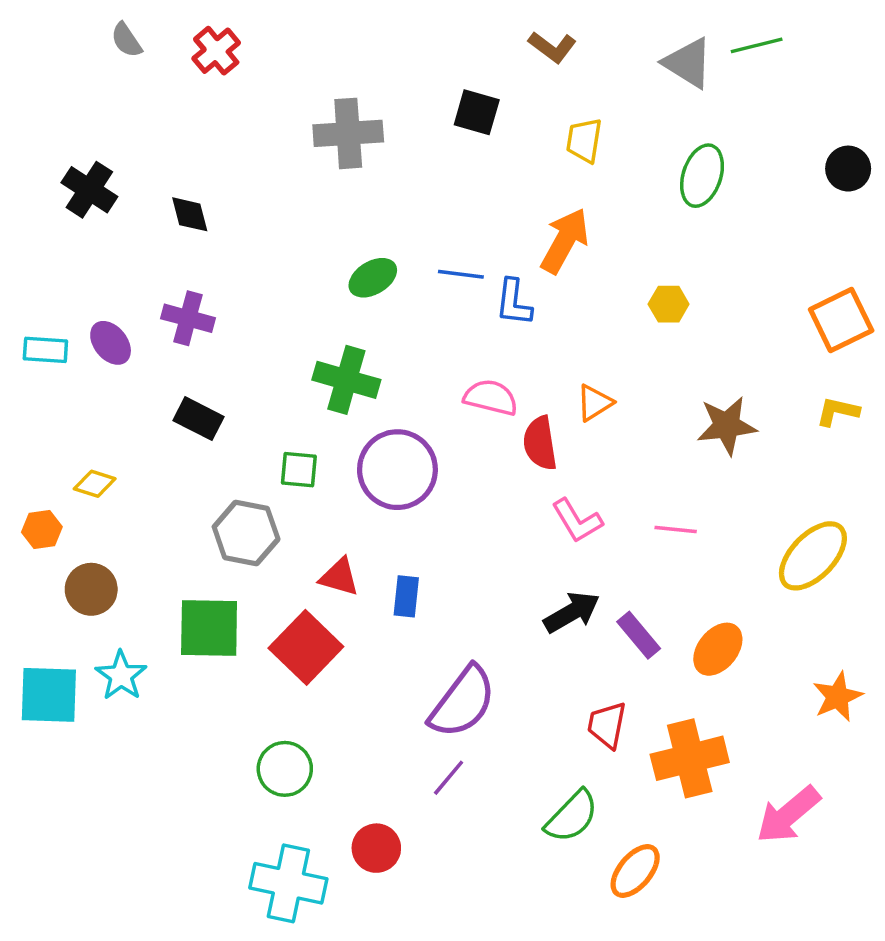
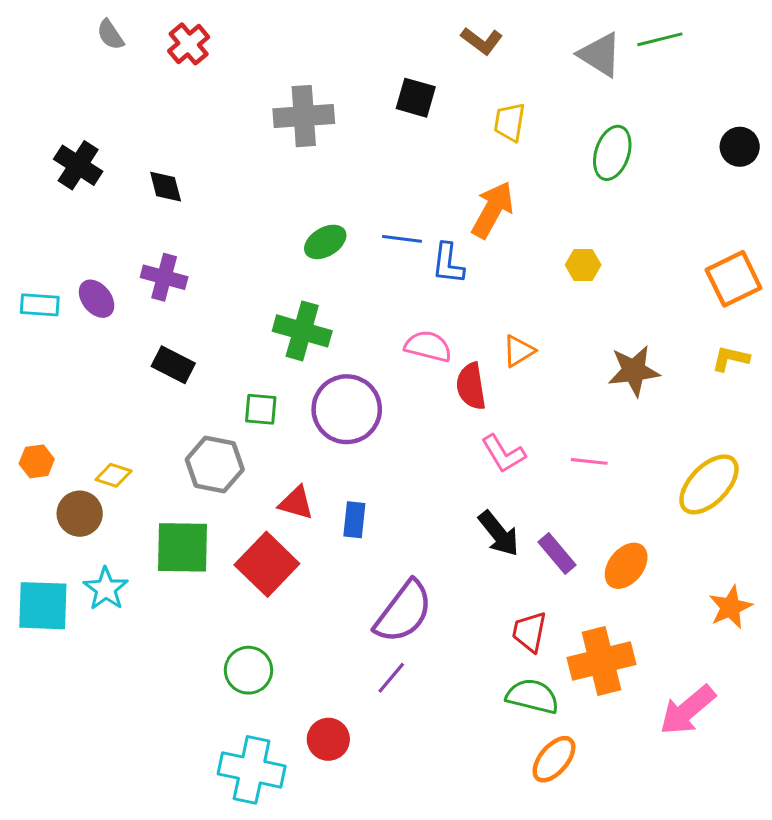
yellow diamond: (95, 484) -> (113, 475), moved
black arrow: (572, 612) -> (499, 534), turned 81
green semicircle: (572, 816) -> (532, 696), moved, turned -120

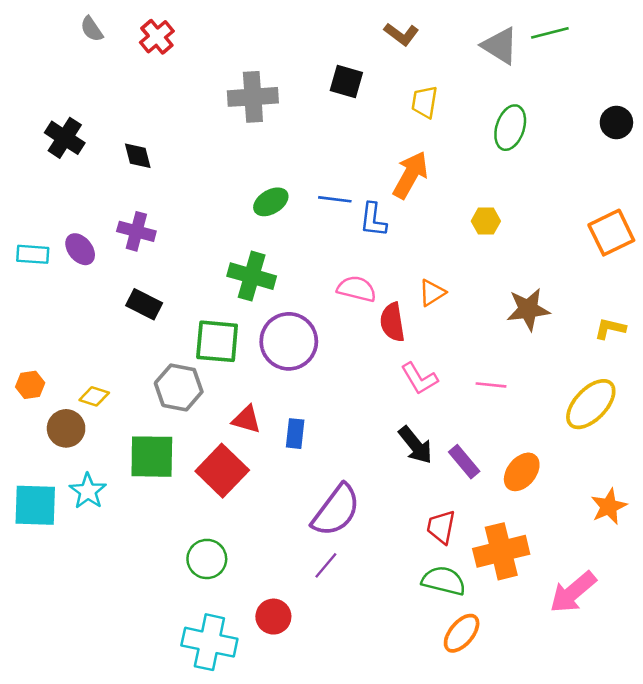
yellow L-shape: (730, 359) -> (610, 329), moved
green square: (261, 409) -> (217, 341), size x1.6

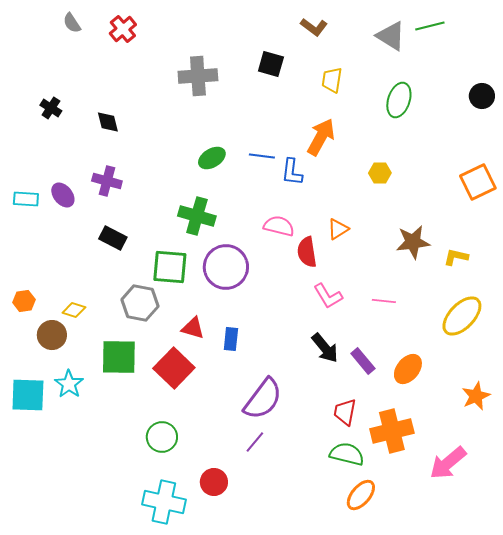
black cross: (65, 138) -> (51, 108), size x0.7
yellow L-shape: (610, 329) -> (456, 257), moved

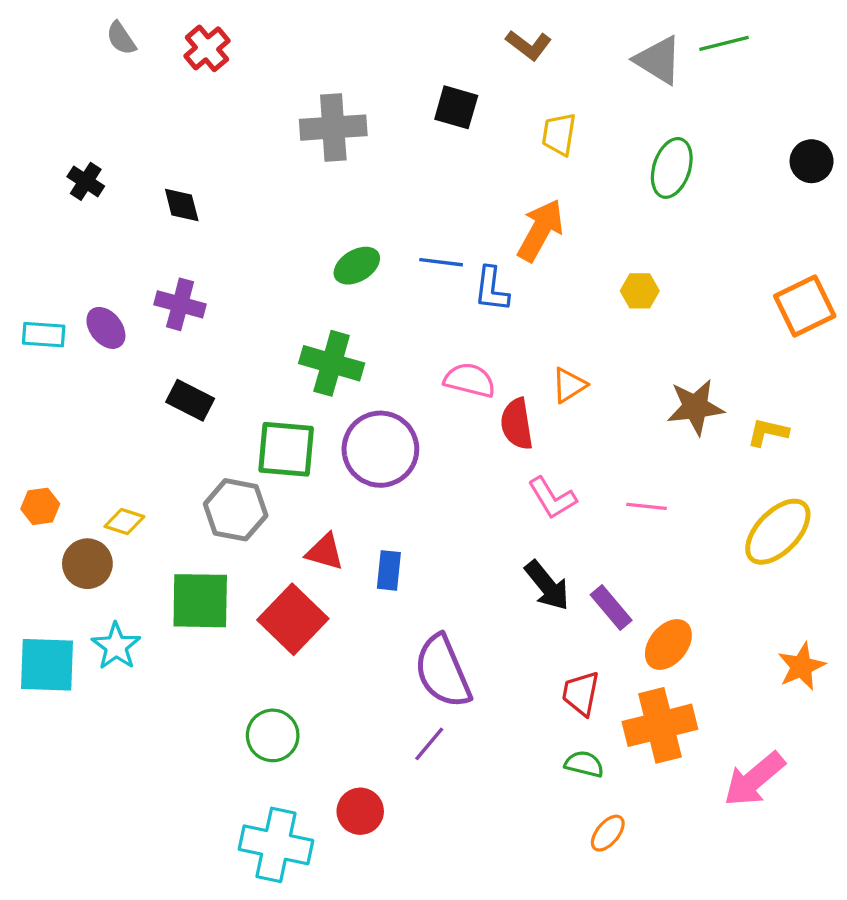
orange ellipse: (408, 369) -> (668, 645), moved
purple semicircle: (263, 399) -> (443, 671), turned 120
green semicircle: (347, 454) -> (584, 764), size x0.7
orange ellipse: (361, 495) -> (608, 833), size x0.7

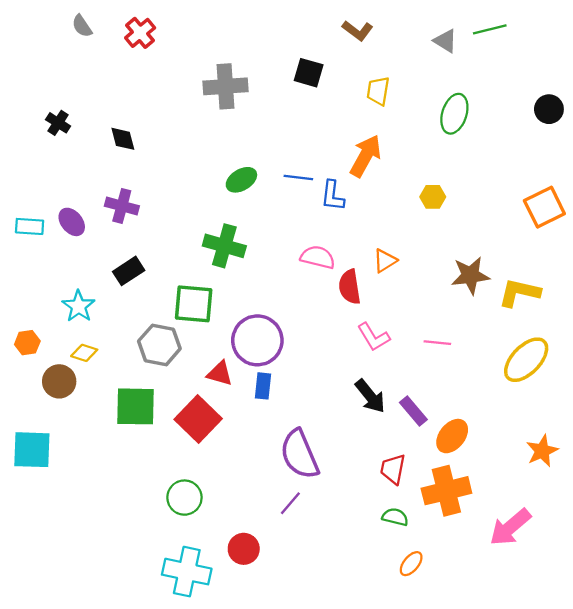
gray triangle: (658, 60) -> (445, 41), size x0.7
black rectangle: (190, 400) -> (129, 271), turned -60
yellow L-shape: (768, 432) -> (519, 293), size x1.5
purple circle: (380, 449) -> (257, 340), moved
cyan star: (116, 646) -> (79, 306), moved

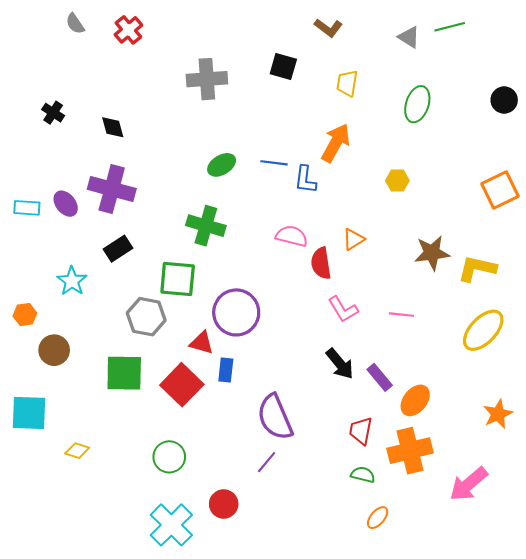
purple cross: (122, 206) -> (112, 189), size x1.5
yellow diamond: (84, 353) -> (77, 451), moved
blue rectangle: (263, 386) -> (226, 370), moved
cyan cross: (187, 572) -> (171, 525), turned 33

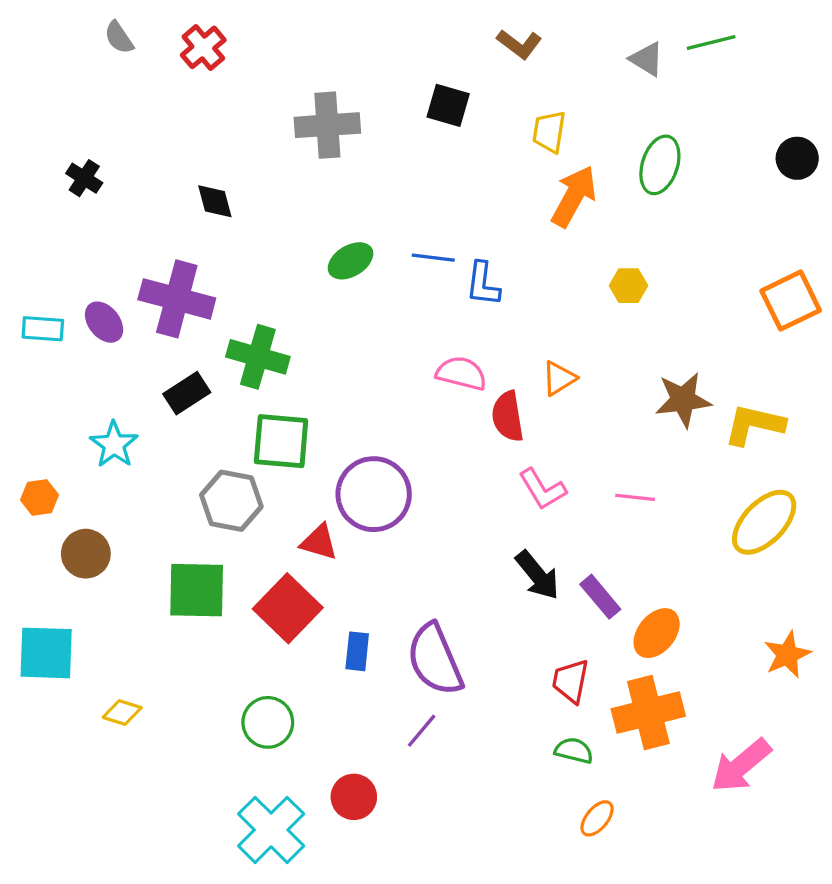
black diamond: (113, 127) -> (215, 201), moved
orange arrow: (336, 143) -> (574, 196), moved
green cross: (206, 226) -> (258, 357), moved
blue rectangle: (226, 370) -> (357, 651), moved

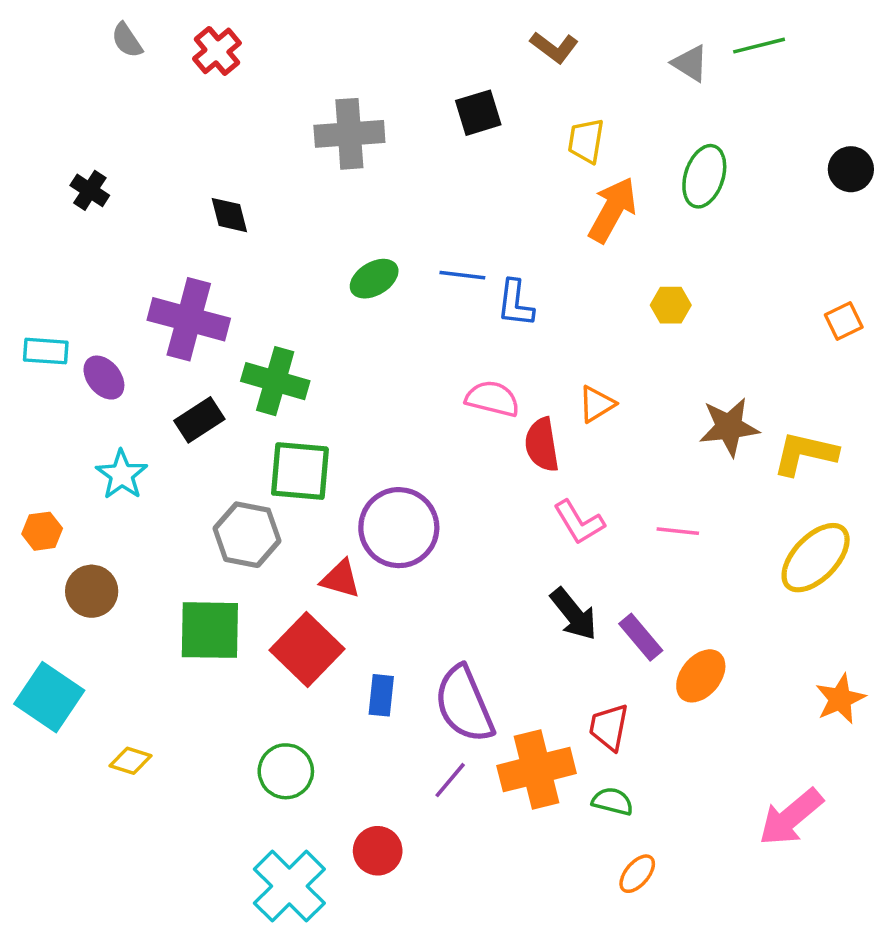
black square: (448, 105) -> (478, 113), turned -33
orange square: (791, 301) -> (844, 321), size x0.6
purple ellipse: (104, 322) -> (104, 378), moved
cyan square: (46, 653) -> (49, 697), turned 32
orange cross: (648, 712) -> (537, 770), moved

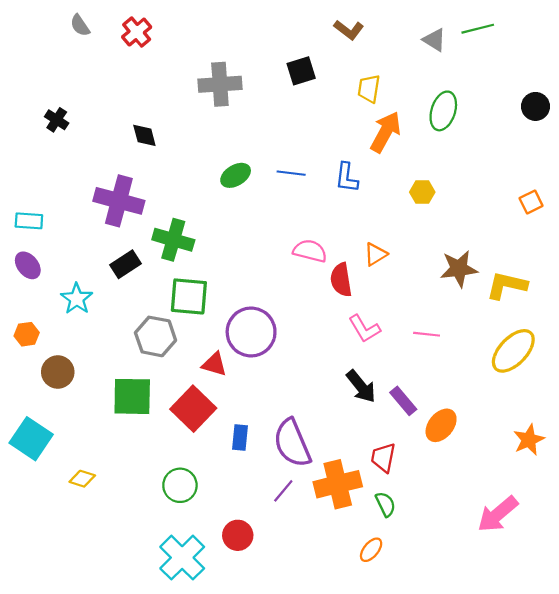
blue L-shape: (515, 303) -> (347, 178), moved
purple ellipse: (104, 378) -> (28, 265), moved
green semicircle: (612, 801) -> (386, 504), turned 50
orange ellipse: (637, 874) -> (371, 550), moved

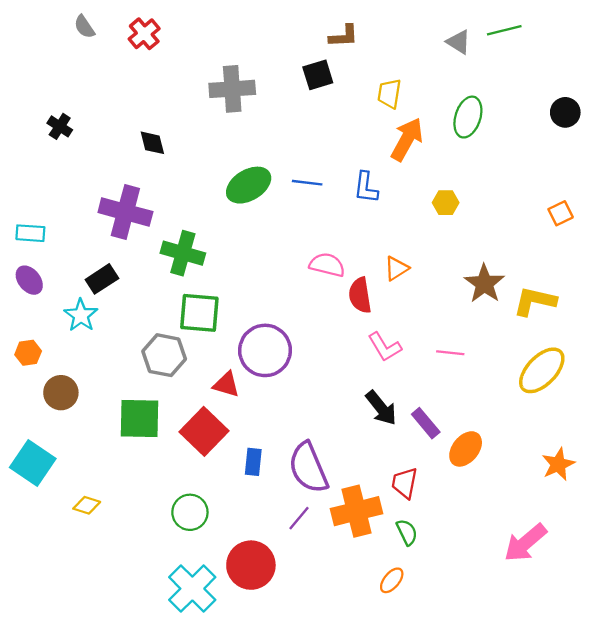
brown L-shape: (349, 30) -> (344, 36), moved, turned -40
green ellipse: (236, 175) -> (249, 185), size x1.4
black rectangle: (126, 264) -> (102, 279), moved
brown star: (459, 269) -> (484, 284), turned -30
red circle: (238, 535) -> (251, 565), size x1.5

